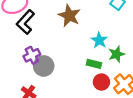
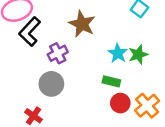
green star: (116, 54) -> (138, 55), moved
purple cross: (32, 55) -> (58, 53), moved

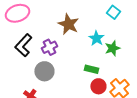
black L-shape: (30, 32) -> (23, 45), moved
cyan star: (118, 53) -> (96, 38), moved

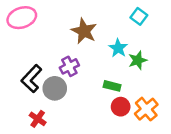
black L-shape: (23, 45) -> (32, 79), moved
purple cross: (49, 47) -> (69, 66), moved

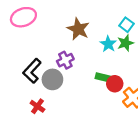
cyan square: (139, 16) -> (127, 25), moved
green star: (138, 60) -> (125, 43), moved
red circle: (121, 107) -> (115, 84), moved

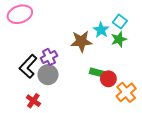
brown star: (78, 29) -> (81, 41), moved, turned -30
cyan star: (108, 44) -> (101, 30), moved
purple cross: (65, 60) -> (49, 57), moved

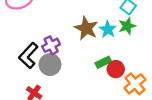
cyan star: (101, 30) -> (108, 29), moved
brown star: (81, 41) -> (86, 28), turned 30
green rectangle: (97, 73) -> (103, 62), turned -40

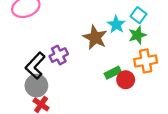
cyan star: (108, 29) -> (116, 25), moved
gray circle: (50, 65) -> (36, 86), moved
orange cross: (135, 84) -> (146, 61), moved, turned 30

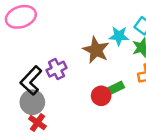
cyan star: (116, 25) -> (119, 36), turned -30
red circle: (126, 80) -> (101, 96), moved

